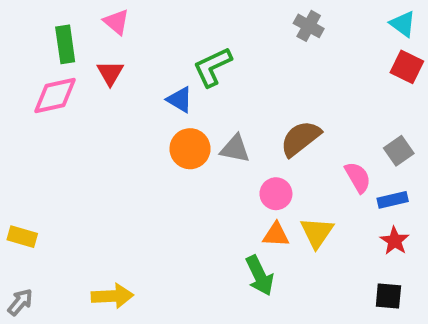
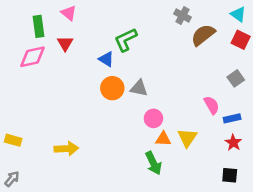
brown semicircle: (301, 138) -> (203, 35), moved
gray square: (399, 151) -> (236, 78), moved
pink circle: (276, 194) -> (153, 118), moved
yellow arrow: (112, 296) -> (66, 149), moved

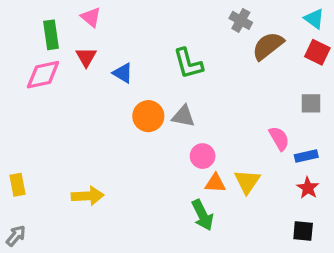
green L-shape: (126, 40) -> (188, 63), moved, turned -80
blue triangle: (106, 59) -> (123, 73), moved
gray square: (236, 78) -> (311, 103), turned 35
yellow rectangle: (13, 140) -> (17, 185), turned 63

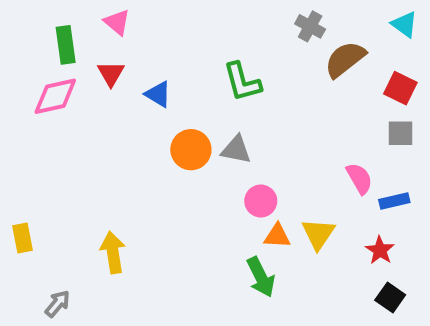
red square: (317, 52) -> (400, 88), moved
red star: (308, 188) -> (380, 250), moved
yellow arrow: (88, 196) -> (113, 252), turned -96
black square: (303, 231) -> (390, 298), turned 30
gray arrow: (16, 236) -> (57, 304), moved

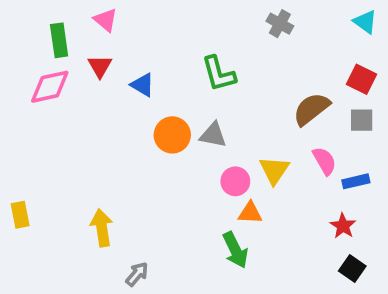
brown semicircle: (345, 59) -> (311, 109), moved
yellow triangle: (318, 234) -> (274, 170), moved
gray arrow: (57, 304) -> (137, 274), moved

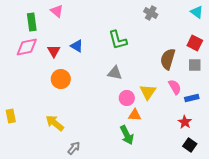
red triangle: (100, 66) -> (54, 51), moved
brown semicircle: (311, 109) -> (168, 59), turned -35
orange circle: (172, 135) -> (61, 79), moved
yellow arrow: (102, 228) -> (55, 123), turned -42

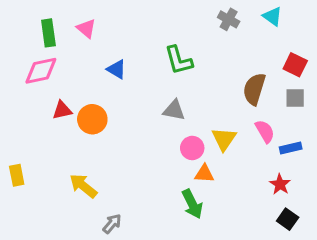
pink triangle: (57, 11) -> (86, 28), moved
cyan triangle: (197, 12) -> (272, 16), moved
red triangle: (54, 51) -> (62, 110), moved, turned 48

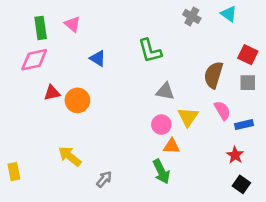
gray triangle: (174, 110) -> (165, 91), moved
yellow rectangle: (17, 175) -> (14, 172), moved
gray arrow: (112, 224) -> (104, 179), moved

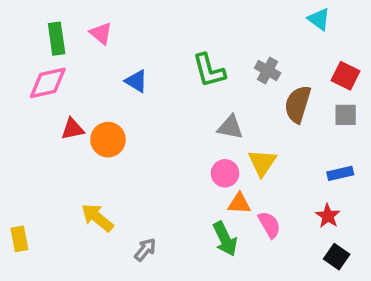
gray cross: (192, 16) -> (268, 70), moved
pink semicircle: (222, 111) -> (269, 225), moved

